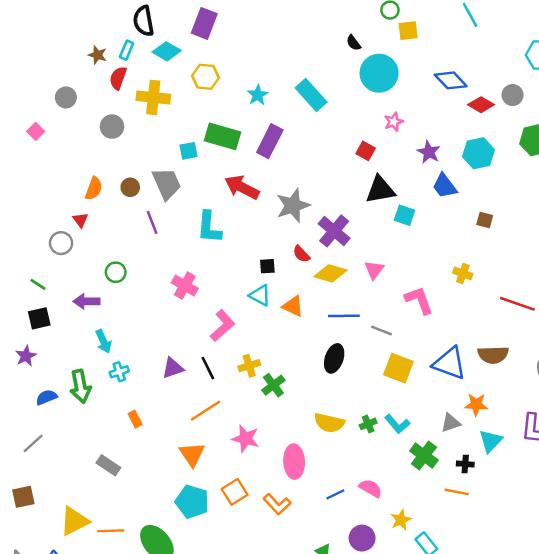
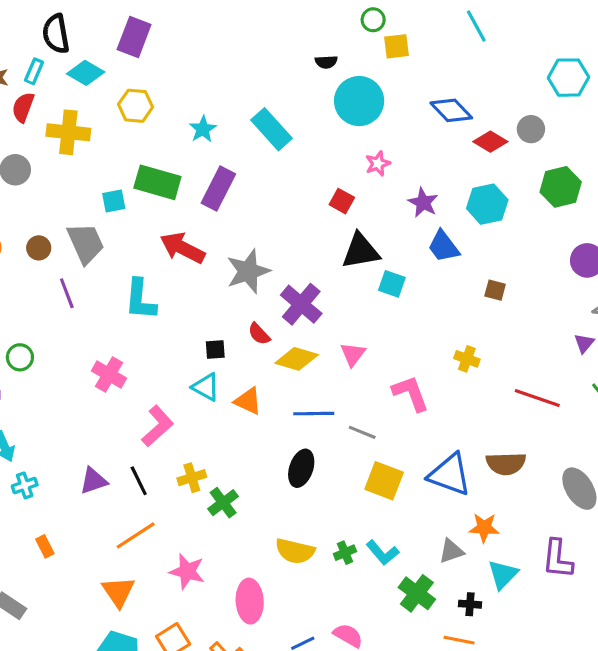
black semicircle: (354, 43) -> (326, 62), turned -56

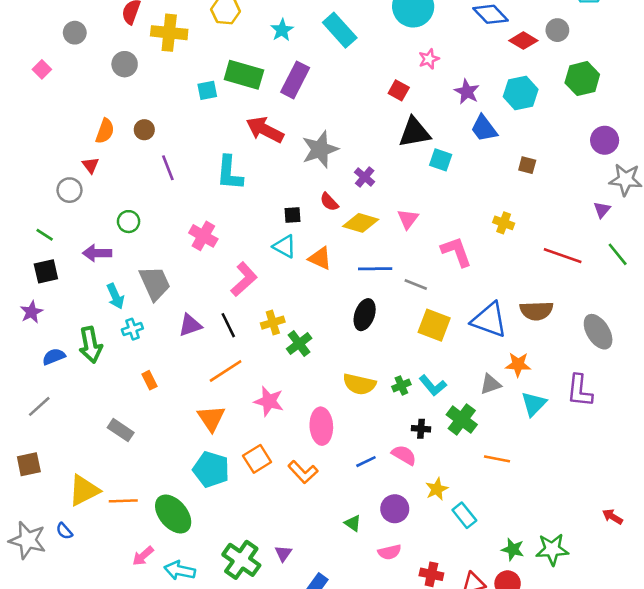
gray trapezoid: (86, 243) -> (155, 283), moved
purple cross: (301, 304) -> (365, 177), size x0.6
black cross: (470, 604) -> (421, 429), moved

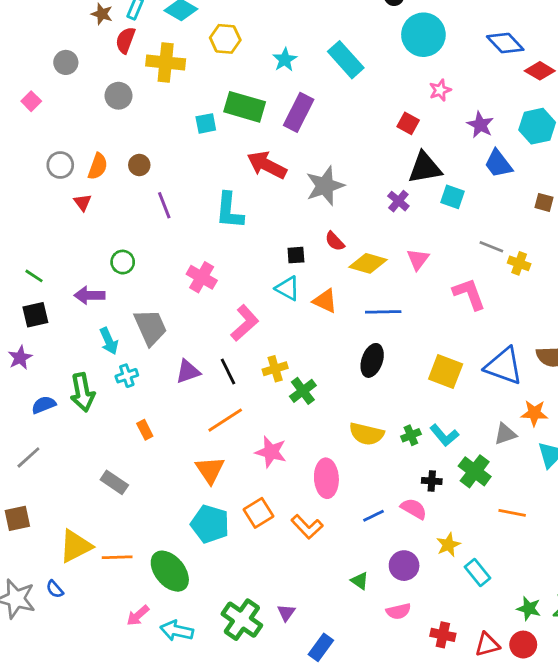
purple cross: (365, 177) -> (398, 201), moved
gray circle: (70, 190) -> (60, 165), moved
gray line: (416, 284) -> (491, 247), moved

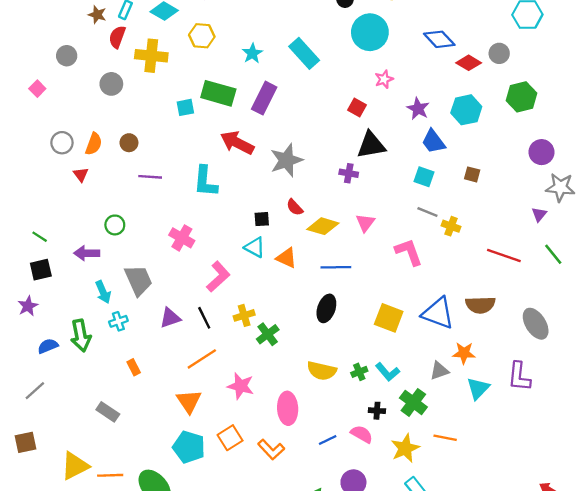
cyan square: (453, 197) -> (424, 177), moved
purple cross: (398, 201) -> (349, 173), turned -30
purple line: (164, 205) -> (150, 177), turned -65
yellow star: (448, 545) -> (405, 448), moved, size x1.4

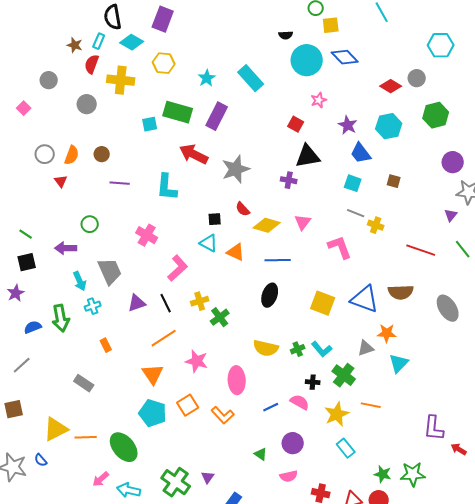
blue diamond: (439, 39) -> (345, 57), moved
purple L-shape: (519, 377) -> (434, 428), moved

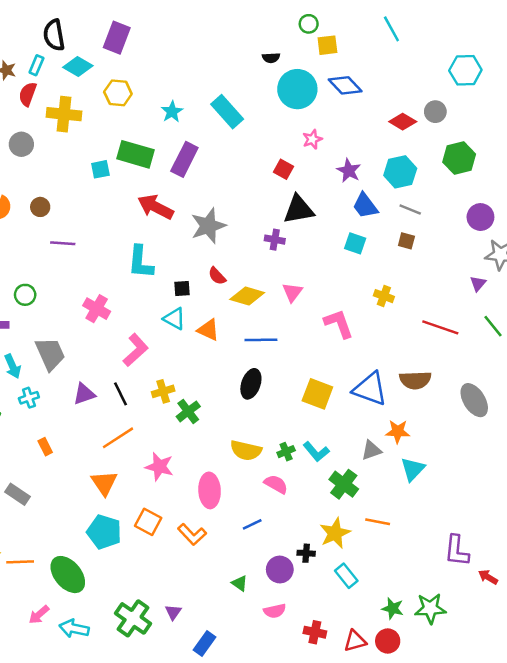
cyan L-shape: (167, 187) -> (141, 262), moved
gray line: (356, 213) -> (410, 209), moved
black cross: (313, 382) -> (306, 553), moved
pink semicircle: (300, 402) -> (276, 484), moved
orange square: (188, 405) -> (148, 522), turned -30

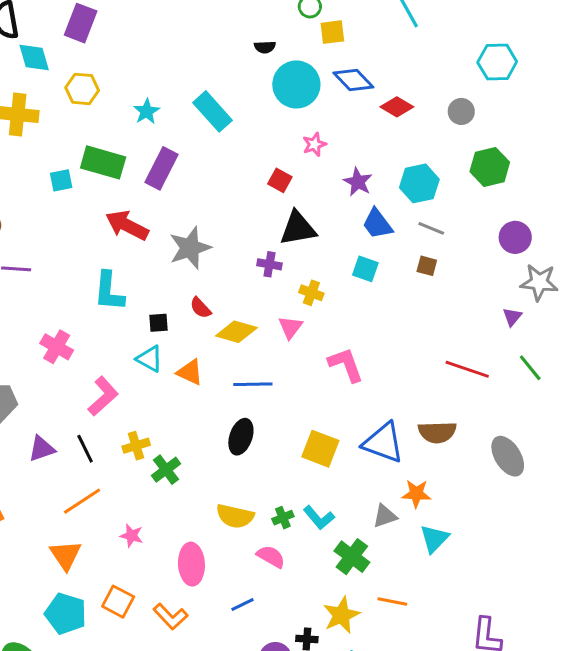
cyan diamond: (78, 66) -> (34, 58), turned 44
red diamond: (403, 122) -> (397, 107), moved
yellow cross: (384, 296) -> (311, 293), moved
pink star: (159, 467) -> (132, 536), size x0.7

